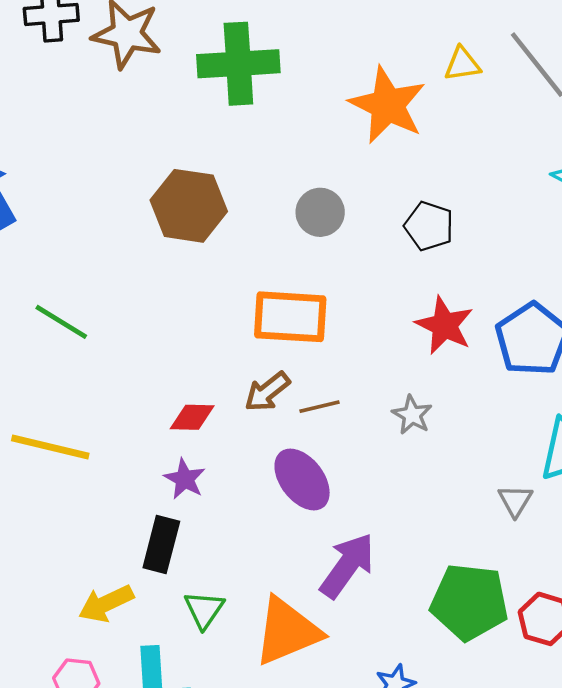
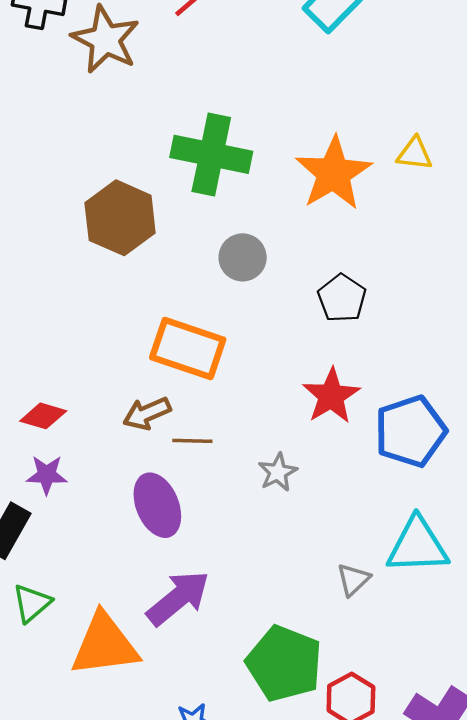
green cross: (238, 64) -> (211, 154), moved
red diamond: (192, 417) -> (43, 416), moved
purple star: (185, 479) -> (47, 475), turned 30

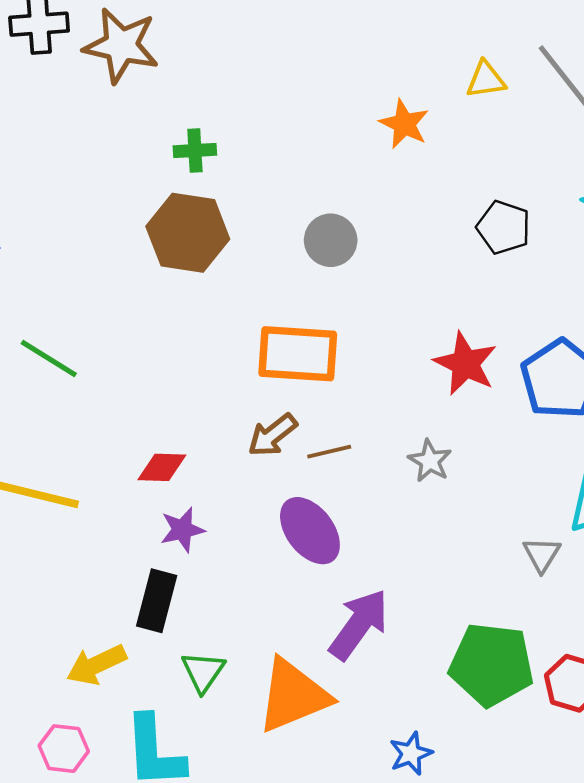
green cross: (211, 154) -> (195, 150), moved, size x0.5
orange star: (333, 173) -> (404, 124), size x0.6
black pentagon: (342, 298) -> (504, 227), moved

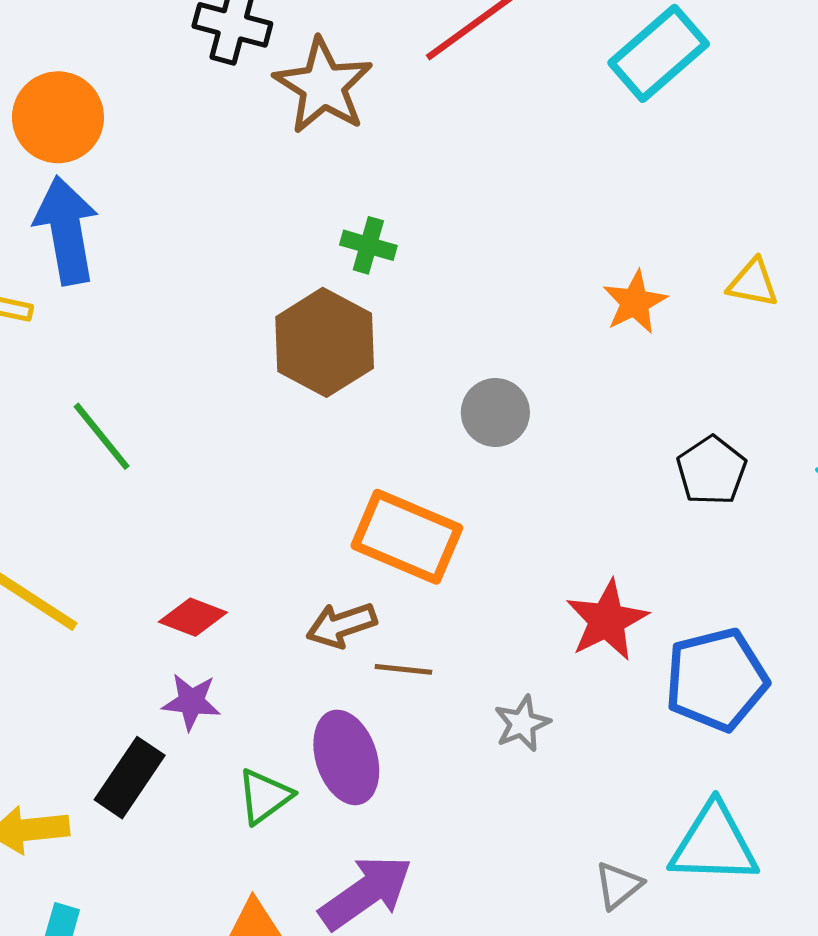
green triangle: (203, 672) -> (265, 796), moved

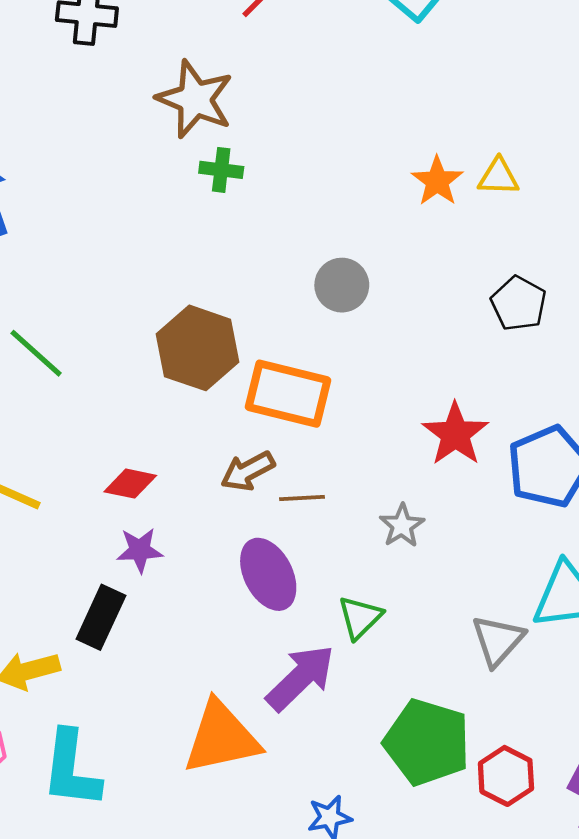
brown star: (323, 86) -> (195, 99), moved
yellow triangle: (753, 283) -> (498, 177), moved
brown hexagon: (325, 342) -> (198, 348), moved
green triangle: (265, 796) -> (360, 617), moved
gray triangle: (618, 885) -> (498, 640), size x1.4

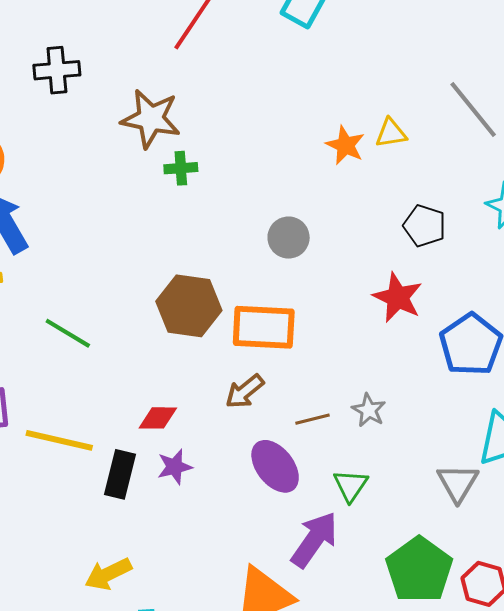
red star: (455, 434) -> (398, 297), moved
brown line: (302, 498) -> (312, 419), moved
black rectangle: (101, 617) -> (120, 474), moved
green pentagon: (427, 742) -> (419, 570), turned 30

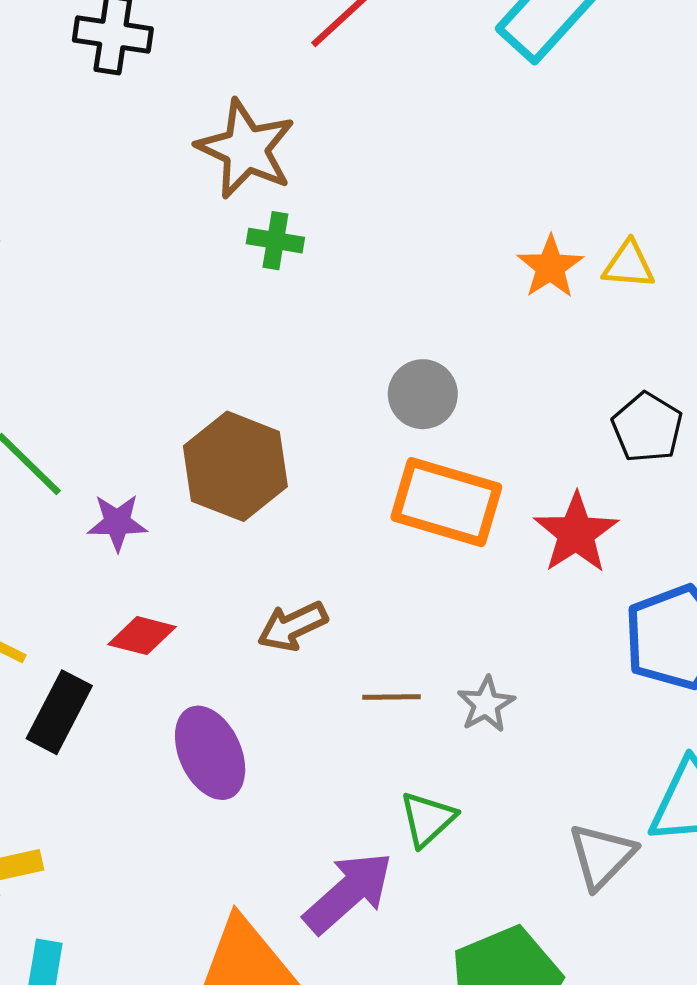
orange rectangle: (264, 327) -> (446, 502), moved
purple ellipse: (275, 466) -> (210, 753), moved
purple star: (175, 467) -> (117, 523), moved

